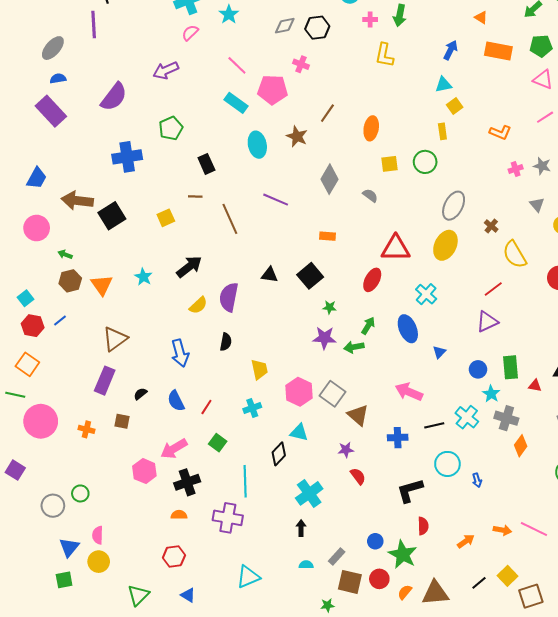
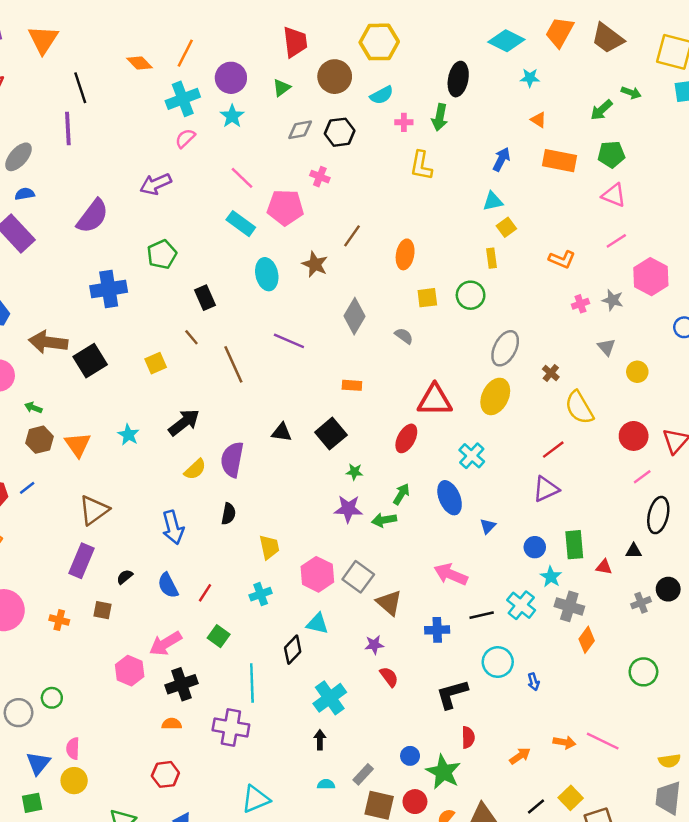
brown line: (195, 196) -> (191, 337), turned 48

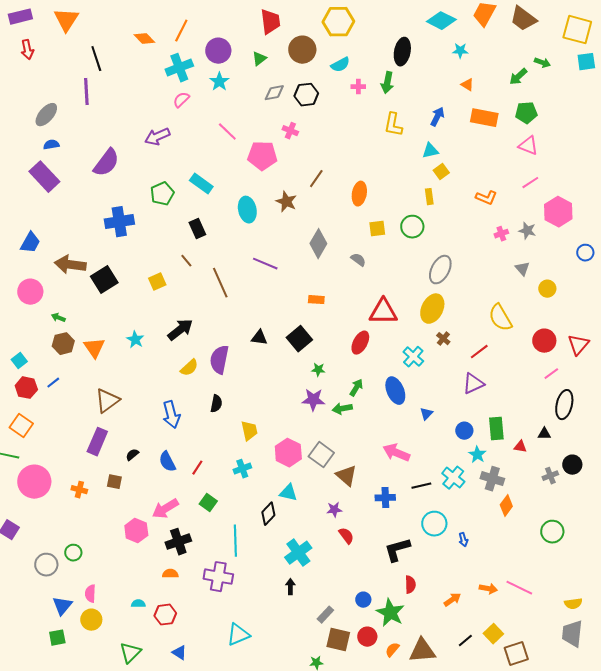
yellow L-shape: (421, 165) -> (393, 125), moved
cyan rectangle: (241, 224) -> (201, 184), moved
brown cross: (551, 373) -> (443, 339), moved
cyan semicircle: (326, 784) -> (138, 604), moved

